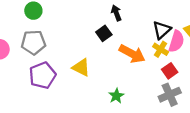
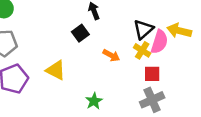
orange arrow: (132, 54) -> (111, 55), size x0.6
red square: (170, 71) -> (152, 74), turned 35

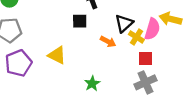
black triangle: (143, 29) -> (124, 23), moved
black square: (80, 33) -> (80, 21), turned 35

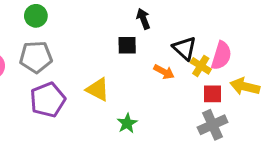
yellow arrow: (170, 19) -> (245, 87), moved
black triangle: (124, 23) -> (185, 48), turned -36
green star: (92, 84) -> (127, 123), moved

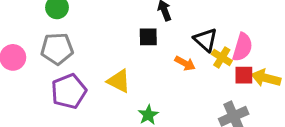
red square: (213, 94) -> (244, 75), moved

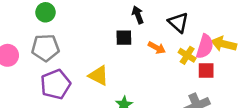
black triangle: (206, 40) -> (178, 22), moved
orange arrow: (185, 63) -> (157, 48), moved
yellow arrow: (266, 78) -> (224, 44), moved

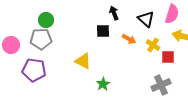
green circle: (45, 12) -> (46, 20), moved
pink semicircle: (205, 46) -> (172, 14), moved
purple pentagon: (56, 84) -> (34, 70), moved, turned 30

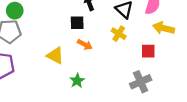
orange arrow: (129, 39) -> (85, 45), moved
yellow cross: (153, 45) -> (119, 34), moved

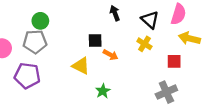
black square: (77, 23) -> (95, 41), moved

